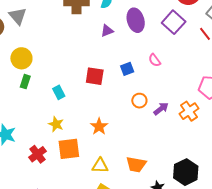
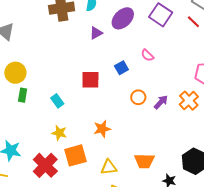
purple ellipse: (136, 20) -> (123, 18), turned 70
orange star: (99, 126) -> (102, 129), turned 30
red cross: (37, 154) -> (45, 165), size x1.4

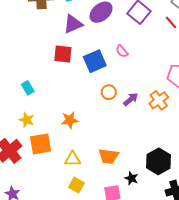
purple triangle: (96, 33) -> (73, 24), size x1.5
blue square: (121, 68) -> (95, 61), size x1.6
red square: (90, 80) -> (63, 54), moved

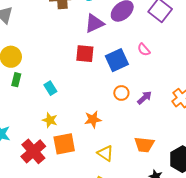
orange circle: (109, 92) -> (121, 93), moved
purple arrow: (131, 99) -> (145, 98), moved
orange trapezoid: (109, 156) -> (144, 145), moved
yellow triangle: (73, 159) -> (105, 153), moved, turned 36

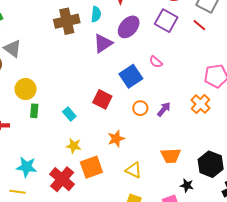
red square: (85, 54) -> (102, 99), moved, turned 30

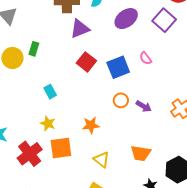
purple triangle: (103, 43) -> (80, 29), moved
red square: (102, 99) -> (86, 62), moved
purple arrow: (164, 109) -> (144, 106), turned 70
green rectangle: (34, 111) -> (34, 49), moved

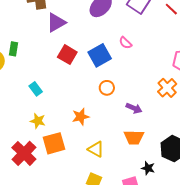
purple arrow: (144, 106) -> (134, 108), moved

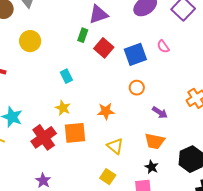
green rectangle: (14, 49) -> (83, 35), moved
black star: (148, 168) -> (152, 167), moved

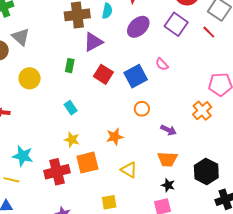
green rectangle: (83, 35) -> (70, 66), moved
red cross: (44, 137) -> (57, 172), turned 30
yellow square: (108, 177) -> (109, 202), moved, turned -35

